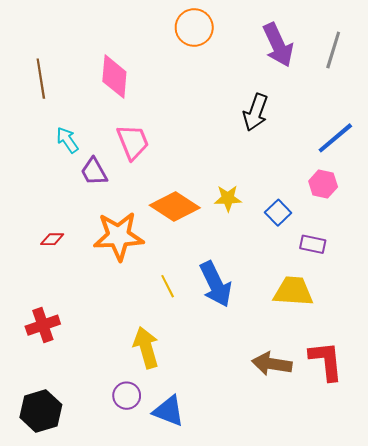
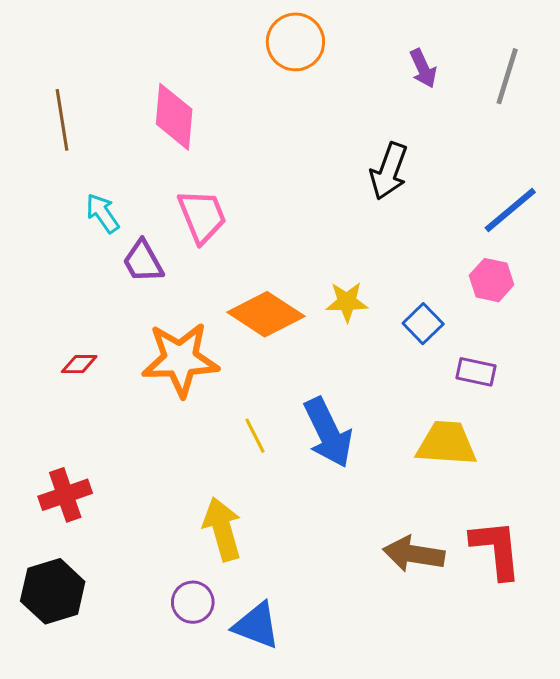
purple arrow: (278, 45) -> (423, 68), size x0.6
black hexagon: (41, 411) -> (53, 591), moved

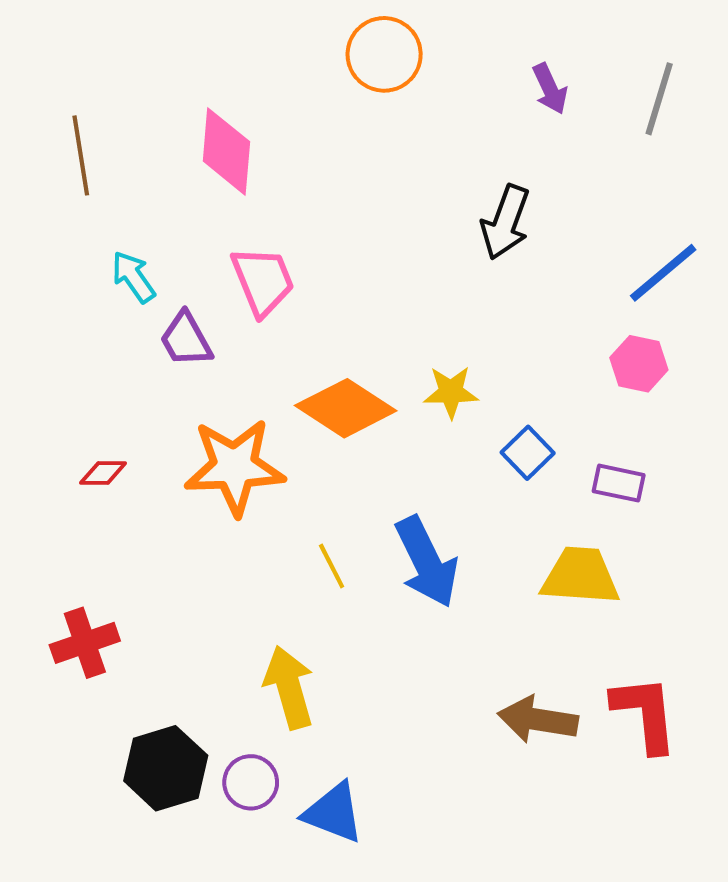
blue square: (423, 324) -> (528, 453), moved
black hexagon: (53, 591) -> (166, 768), moved

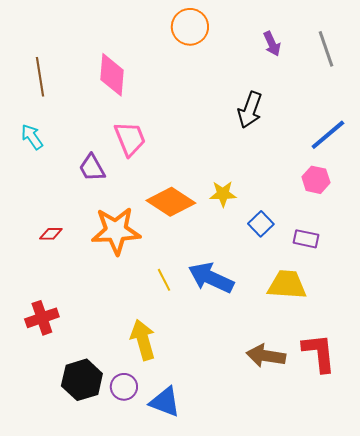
gray line: (659, 99) -> (326, 49), turned -36
cyan arrow: (133, 277) -> (32, 137), moved
blue arrow: (427, 562) -> (211, 278), turned 141

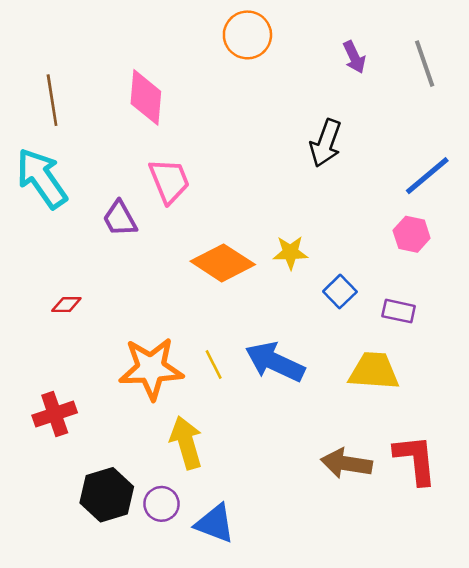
cyan arrow: (32, 137) -> (42, 178), size x1.8
orange star: (116, 231) -> (151, 368), moved

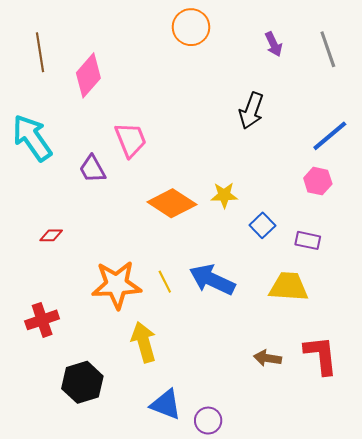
pink diamond: (146, 97) -> (88, 75), moved, turned 36
brown line: (52, 100) -> (40, 52), moved
brown arrow: (346, 463) -> (267, 358), size x0.7
purple circle: (161, 504) -> (208, 421), moved

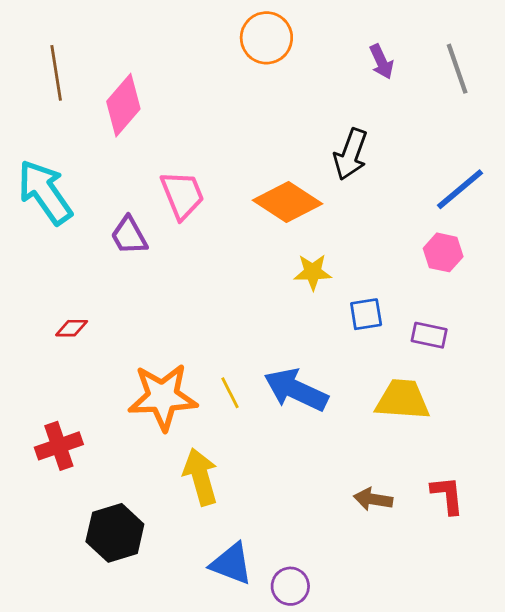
orange diamond: (172, 203) -> (287, 202), moved
blue square: (262, 225) -> (366, 314), turned 35
red L-shape: (321, 355) -> (447, 495), size x0.7

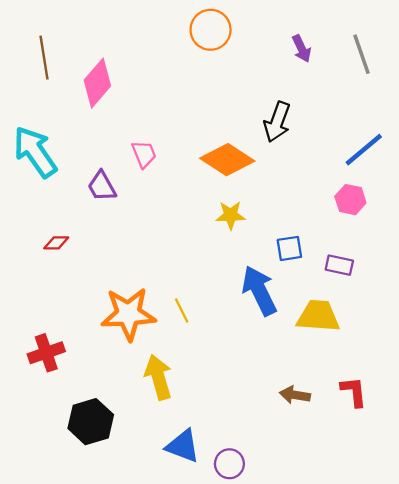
pink trapezoid: (182, 195) -> (144, 154), size x0.7
yellow star: (313, 272) -> (231, 215), moved
red diamond: (72, 328) -> (56, 243), moved
blue arrow: (296, 390) -> (259, 291), moved, turned 39

